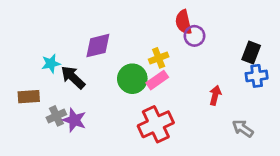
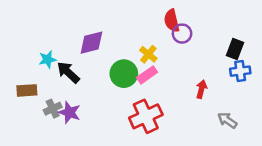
yellow cross: (159, 58) -> (148, 54), turned -30

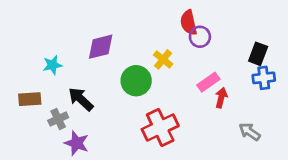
black arrow: (68, 72) -> (81, 99), moved
pink rectangle: (147, 75) -> (208, 82), moved
purple star: (69, 112) -> (77, 143), moved

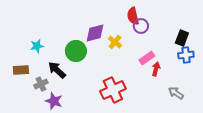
purple diamond: (101, 47) -> (95, 33), moved
green circle: (136, 81) -> (76, 51), moved

